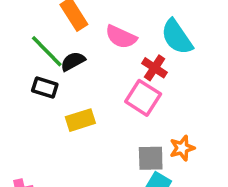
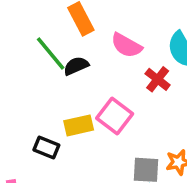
black rectangle: (45, 87) -> (46, 148), moved
pink square: (143, 98) -> (115, 116), moved

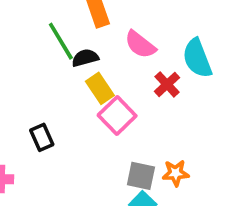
yellow rectangle: (79, 125) -> (100, 88), moved, turned 60
black rectangle: (46, 148) -> (42, 137), turned 35

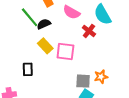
yellow rectangle: (100, 88) -> (45, 46), moved
pink square: (117, 116) -> (65, 51), turned -30
black rectangle: (42, 137) -> (28, 69), turned 32

